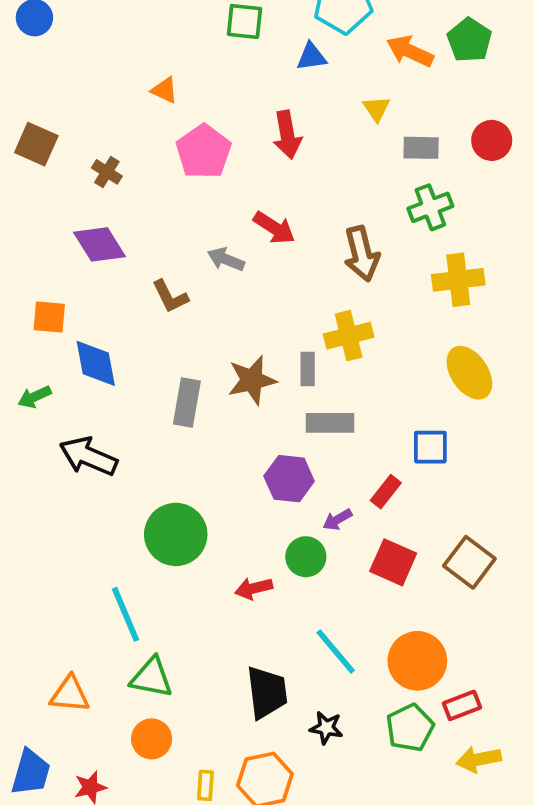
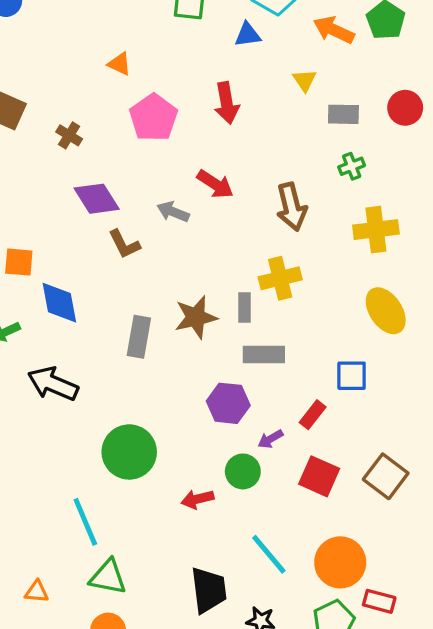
green cross: (430, 207) -> (352, 166), size x0.7
purple diamond: (100, 244) -> (97, 199), moved
orange triangle: (70, 694) -> (37, 592), size x0.7
red rectangle: (462, 705) -> (379, 601), turned 36

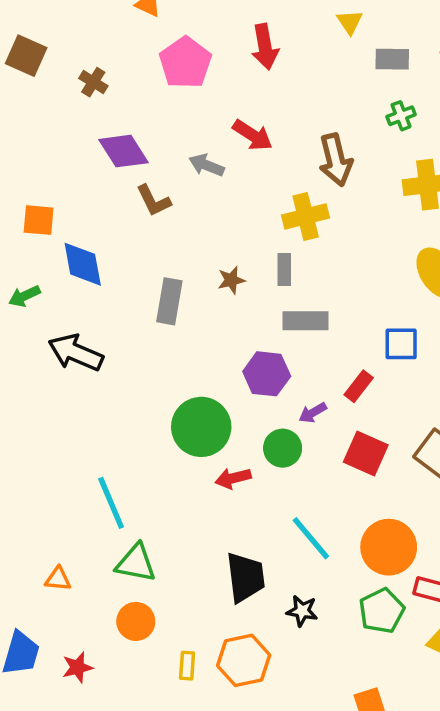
yellow cross: (280, 278) -> (306, 216), moved
brown star: (196, 317) -> (231, 280), size x0.6
green circle: (129, 452) -> (201, 427), moved

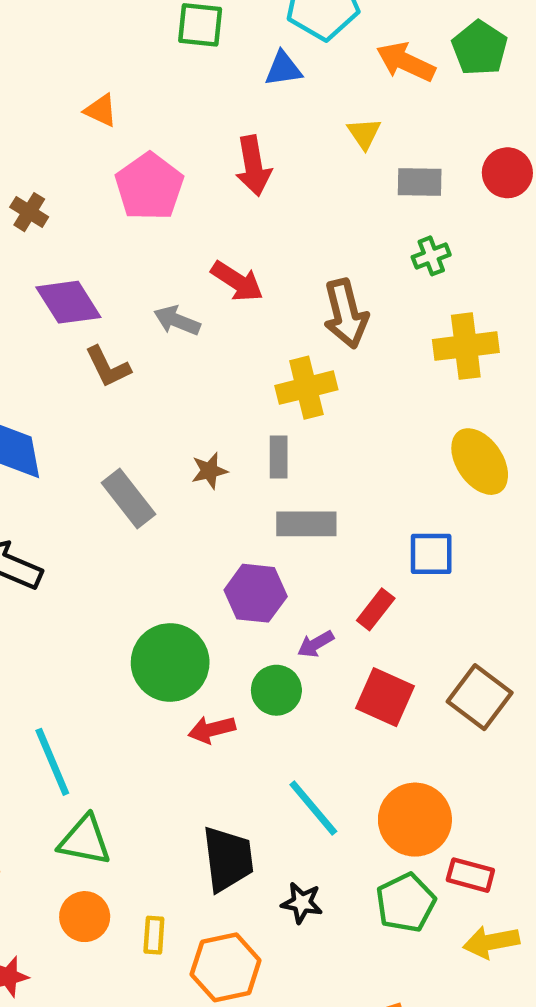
gray rectangle: (169, 301) -> (129, 498), turned -48
yellow rectangle: (187, 666) -> (154, 935), moved

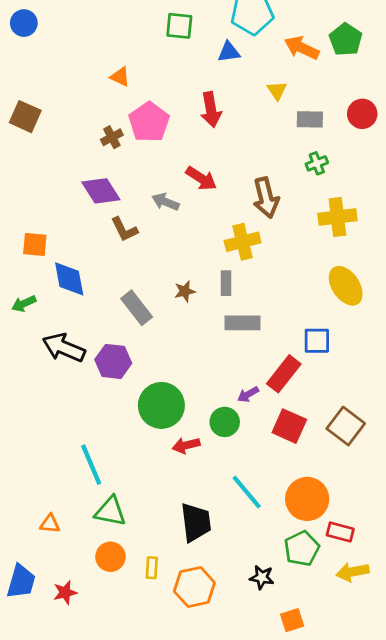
brown cross: (29, 212) -> (112, 137), moved, turned 30
purple hexagon: (256, 593) -> (113, 361), moved
red rectangle: (376, 609) -> (284, 374), size x1.5
black star: (302, 903) -> (262, 577), moved

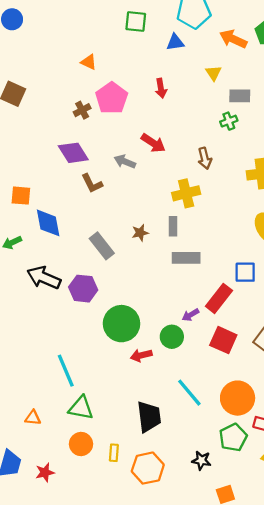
red arrow: (211, 110) -> (161, 88), size x0.7
green cross: (317, 163) -> (229, 121), moved
brown arrow: (266, 198) -> (205, 158), size x0.7

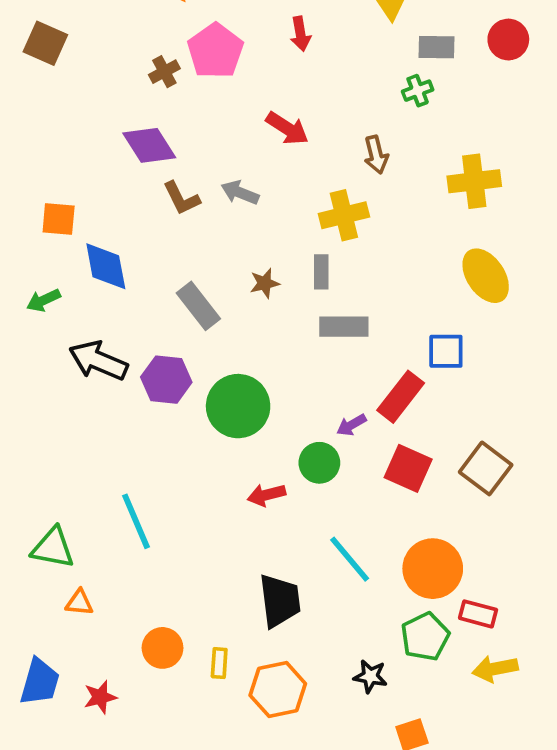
gray arrow: (125, 162) -> (240, 193), moved
green circle: (122, 324) -> (238, 406), moved
green triangle: (81, 408) -> (53, 548), moved

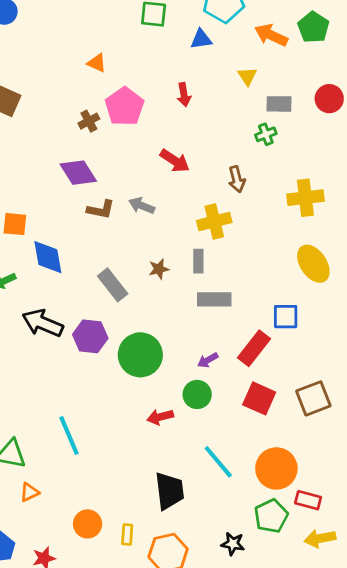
brown L-shape: (181, 198) -> (101, 210), turned -52
purple arrow: (351, 425) -> (208, 360), moved
brown square: (486, 468) -> (313, 398), turned 32
orange triangle: (79, 603) -> (29, 492), turned -30

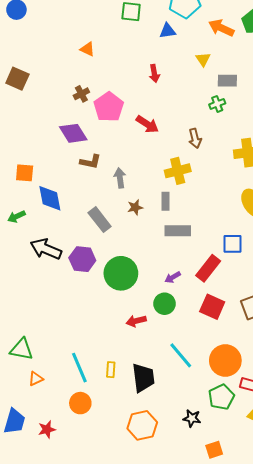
pink pentagon: (124, 107) -> (109, 107), moved
gray arrow: (142, 206) -> (120, 178), moved, turned 60
cyan line: (69, 435) -> (79, 368), moved
yellow rectangle: (127, 534) -> (111, 370), moved

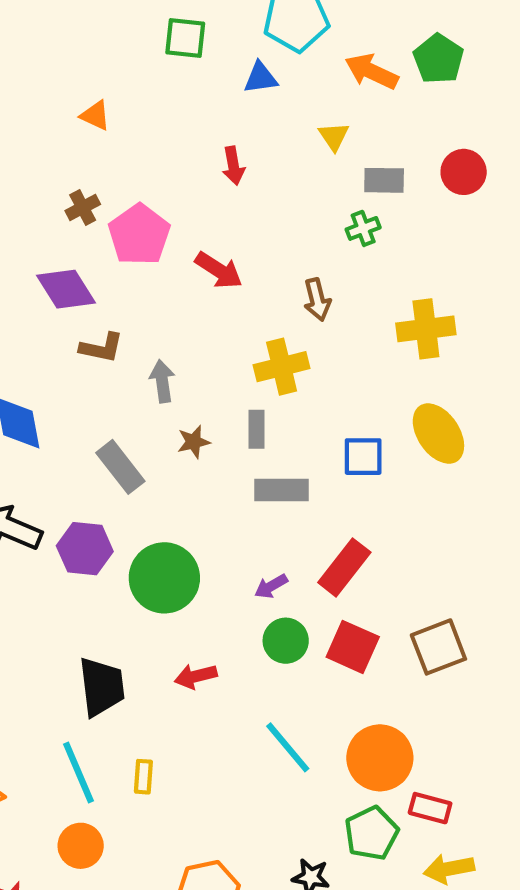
blue square: (232, 244) -> (363, 457), moved
green circle: (165, 304) -> (286, 641), moved
black trapezoid: (143, 378) -> (102, 687), moved

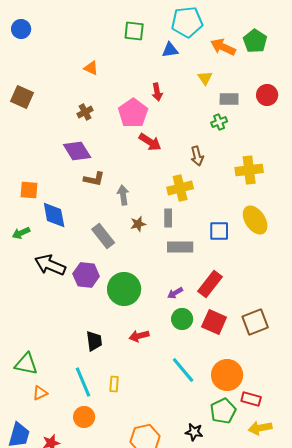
pink pentagon: (139, 235) -> (133, 113), moved
black trapezoid: (102, 687) -> (94, 341), size x0.7

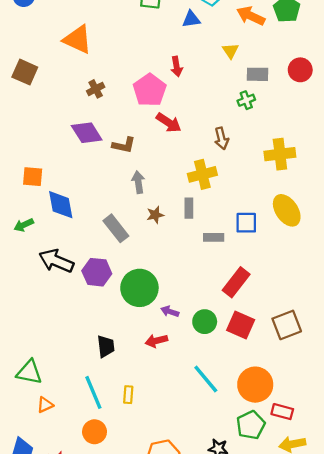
orange triangle: (91, 68) -> (78, 39), moved, size x1.8
brown L-shape: (94, 179) -> (124, 145), moved
gray rectangle: (180, 247) -> (214, 237), moved, size x0.7
purple arrow: (175, 293) -> (170, 312), moved, turned 49

